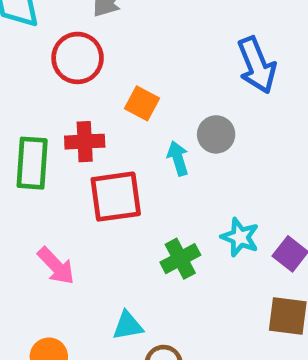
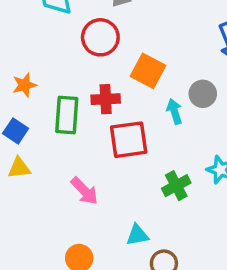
orange square: (142, 103) -> (148, 71), size x1.4

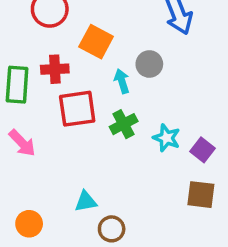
green cross: (176, 186) -> (124, 124), moved
pink arrow: (84, 191) -> (22, 143), moved

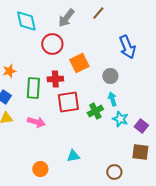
orange square: (96, 42) -> (79, 63), turned 36
cyan arrow: (122, 81) -> (112, 99), moved
pink arrow: (22, 143) -> (36, 122), turned -30
brown circle: (112, 229) -> (114, 172), moved

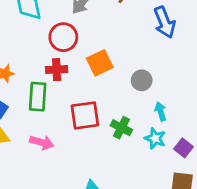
blue arrow: (127, 47) -> (165, 22), moved
red cross: (55, 79) -> (57, 70), moved
cyan arrow: (112, 99) -> (161, 111), moved
green cross: (95, 111) -> (121, 128), turned -35

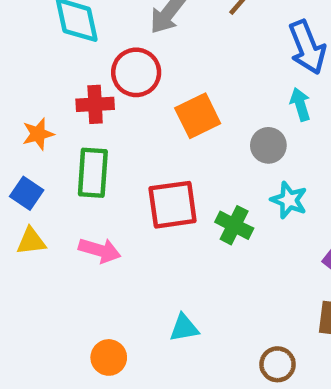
red cross: (57, 70) -> (95, 104), moved
cyan arrow: (161, 111) -> (300, 104), moved
cyan star: (155, 138) -> (289, 200), moved

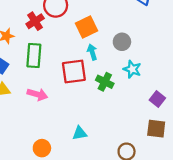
red cross: (95, 104) -> (35, 21), turned -30
cyan arrow: (300, 104) -> (92, 52), moved

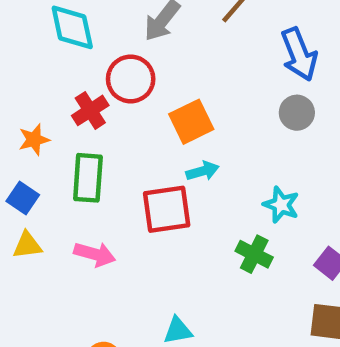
gray circle: (122, 42) -> (297, 113), moved
cyan arrow: (92, 52) -> (203, 171), turned 91
green cross: (105, 82) -> (254, 254), moved

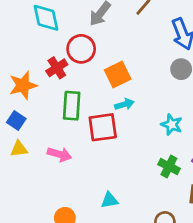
orange star: (34, 140) -> (23, 85), size x1.5
green rectangle: (88, 178) -> (72, 106), moved
green cross: (254, 254) -> (169, 166), moved

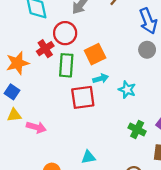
green rectangle: (72, 106) -> (66, 65), moved
cyan star: (172, 125) -> (127, 90), moved
pink arrow: (59, 154) -> (36, 127), moved

